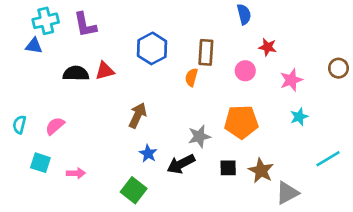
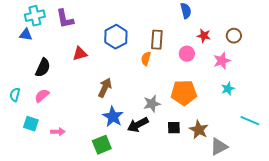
brown circle: (338, 68) -> (234, 36), moved
black semicircle: (76, 73) -> (43, 68), moved, turned 114
blue star: (148, 153) -> (113, 117), size x1.5
cyan line: (328, 159) -> (250, 121), turned 54
green square: (134, 190) -> (102, 145), turned 30

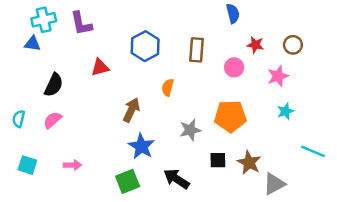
orange semicircle: (146, 59) -> (168, 87), moved
cyan square: (31, 124) -> (27, 165), moved
black arrow: (138, 125) -> (176, 179), moved, turned 60

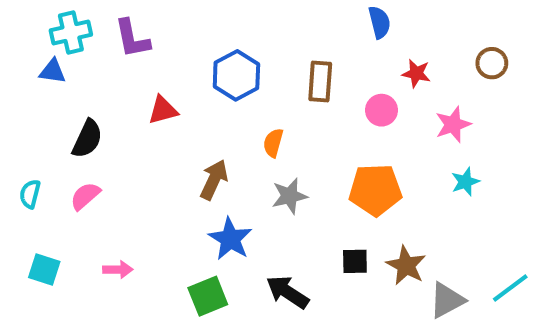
brown circle: (293, 45) -> (492, 63), moved
gray star: (190, 130) -> (290, 196), moved
cyan line: (313, 151) -> (510, 288), moved, turned -60

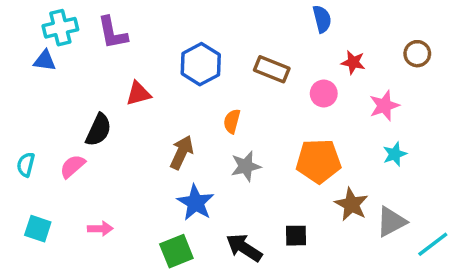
brown rectangle: (320, 82) -> (272, 69), turned -72
black semicircle: (87, 139) -> (98, 130), moved
black square: (355, 261) -> (296, 236), moved
brown star: (406, 265) -> (351, 204), moved
gray triangle: (447, 300) -> (391, 222), moved

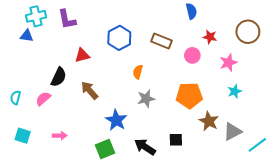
brown circle: (417, 54) -> (248, 32), size x1.5
brown arrow: (182, 152) -> (89, 90), moved, turned -66

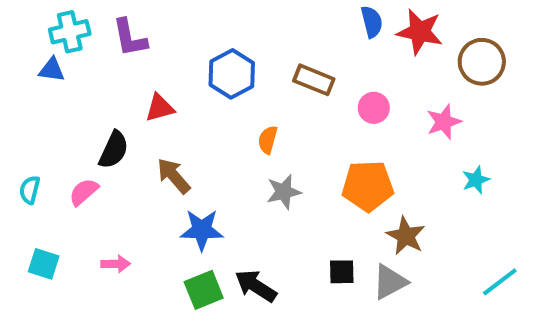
red star: (210, 37) -> (420, 32), moved, size x1.6
cyan star: (235, 91) -> (476, 180), moved
blue star: (116, 120) -> (202, 230), moved, turned -30
gray triangle: (232, 132) -> (390, 282), moved
black arrow: (145, 147) -> (256, 286), moved

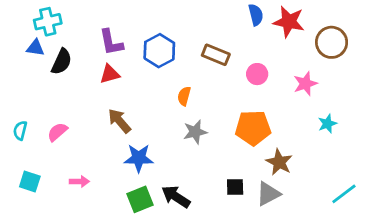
purple L-shape: (130, 38) -> (111, 42), moved
black semicircle: (114, 150) -> (62, 62), moved

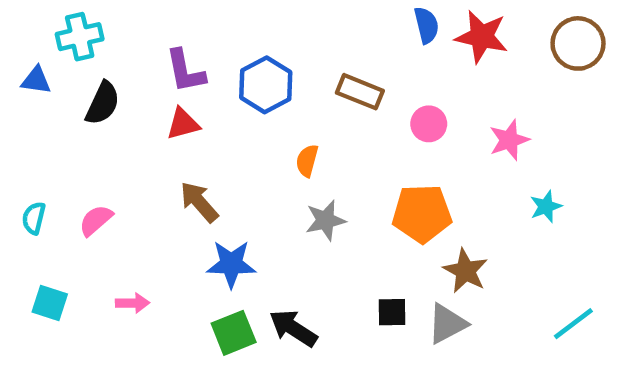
brown circle: (332, 42) -> (578, 43), moved
blue triangle: (35, 48) -> (36, 80), moved

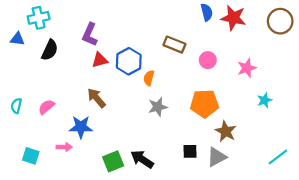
purple L-shape: (185, 71) -> (90, 35), turned 35
blue hexagon: (266, 85) -> (129, 61), moved
red triangle: (183, 124) -> (100, 60), moved
blue star: (231, 264) -> (81, 127), moved
cyan square: (50, 303) -> (31, 156), moved

